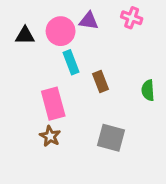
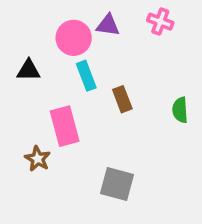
black triangle: (25, 36) -> (29, 70), moved
brown star: (50, 136) -> (38, 159), moved
gray square: (111, 138) -> (117, 184), moved

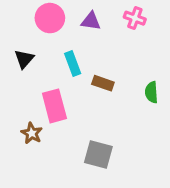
pink circle: (74, 38) -> (50, 18), moved
black triangle: (29, 70) -> (24, 59), turned -50
brown rectangle: (122, 99) -> (103, 83), turned -50

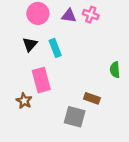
pink cross: (135, 18) -> (91, 15), moved
black triangle: (24, 59) -> (30, 44), moved
brown rectangle: (103, 83) -> (92, 98), moved

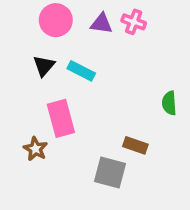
cyan rectangle: (55, 48) -> (81, 71), turned -42

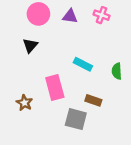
pink cross: (134, 22) -> (102, 15), moved
cyan rectangle: (81, 71) -> (83, 64), moved
pink rectangle: (61, 118) -> (55, 88), moved

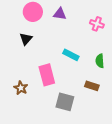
pink cross: (102, 15) -> (97, 24), moved
brown rectangle: (93, 100) -> (92, 86), moved

